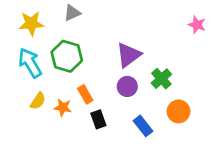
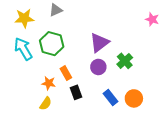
yellow semicircle: (38, 101) -> (46, 104), moved
orange circle: (178, 111) -> (134, 98), moved

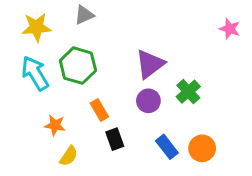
orange star: (49, 83) -> (55, 125), moved

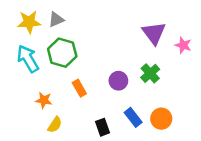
gray triangle: (84, 15) -> (56, 20), moved
pink star: (230, 29) -> (183, 45), moved
purple triangle: (150, 64) -> (154, 33), moved, turned -30
black rectangle: (115, 139) -> (103, 127), moved

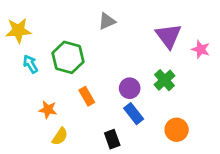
gray triangle: (56, 20) -> (107, 21), moved
yellow star: (29, 22) -> (18, 31), moved
cyan arrow: (28, 59) -> (30, 64), size x0.6
blue rectangle: (133, 117) -> (134, 114), moved

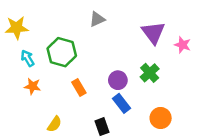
orange star: (48, 110) -> (32, 86), moved

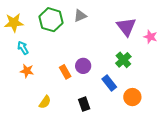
green hexagon: (62, 52) -> (51, 20), moved
purple circle: (118, 80) -> (83, 66), moved
blue rectangle: (122, 103) -> (109, 83), moved

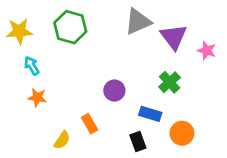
gray triangle: (80, 16) -> (138, 22), moved, size x1.5
orange rectangle: (65, 72) -> (90, 124), moved
blue rectangle: (109, 83) -> (150, 114), turned -35
black rectangle: (84, 104) -> (138, 142), moved

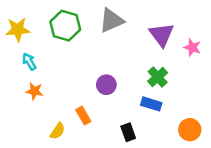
gray triangle: (138, 22) -> (111, 21), moved
blue rectangle: (150, 114) -> (151, 104), moved
orange circle: (182, 133) -> (190, 130), moved

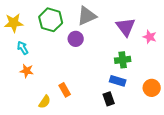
green cross: (158, 77) -> (123, 60), turned 35
purple circle: (106, 85) -> (76, 39), moved
orange circle: (190, 130) -> (152, 88), moved
black rectangle: (128, 132) -> (109, 99), moved

